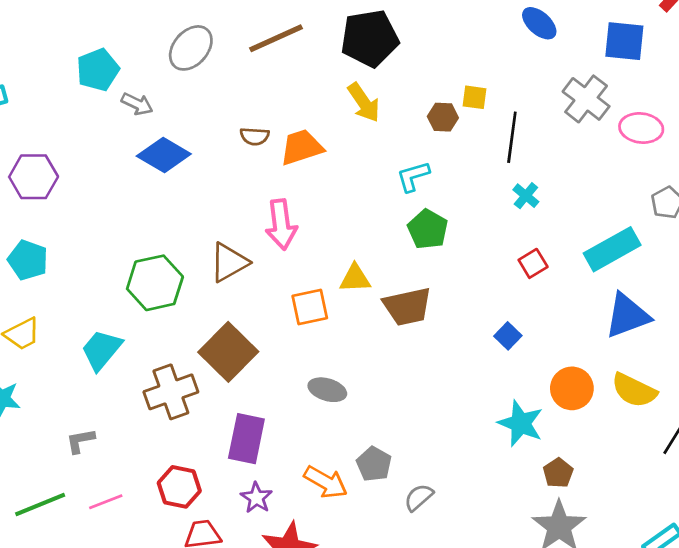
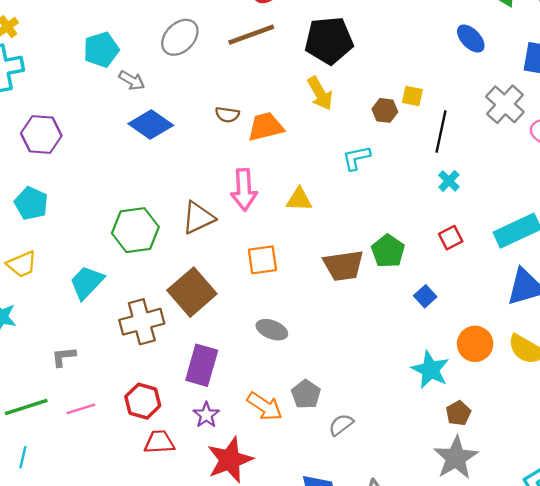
green pentagon: (428, 229) -> (388, 251), moved
yellow triangle: (355, 278) -> (299, 199), moved

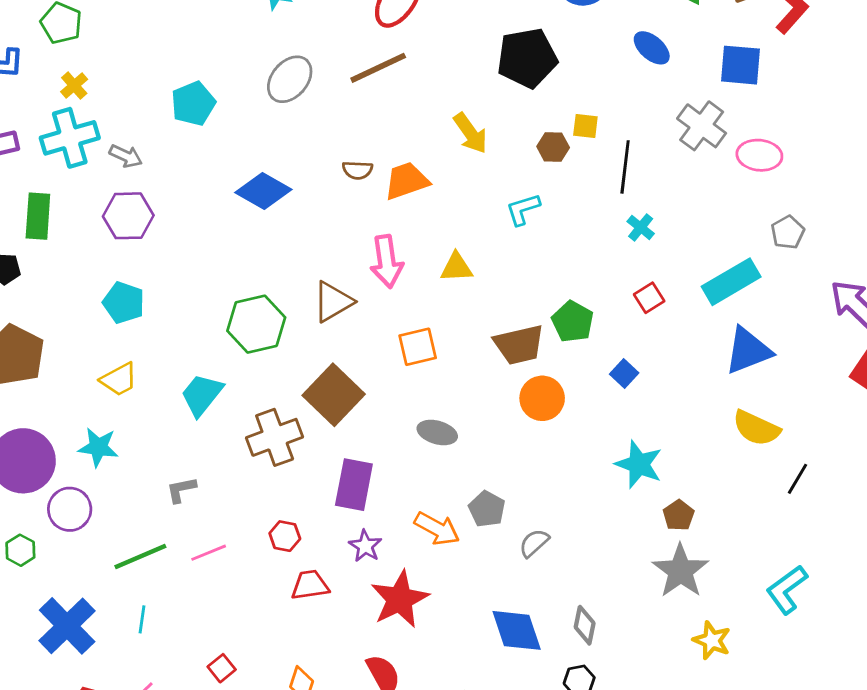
black pentagon: (329, 41) -> (527, 58), moved
gray arrow: (132, 80) -> (126, 156), moved
orange circle: (475, 344) -> (542, 398), moved
red hexagon: (143, 401) -> (285, 536), size x0.7

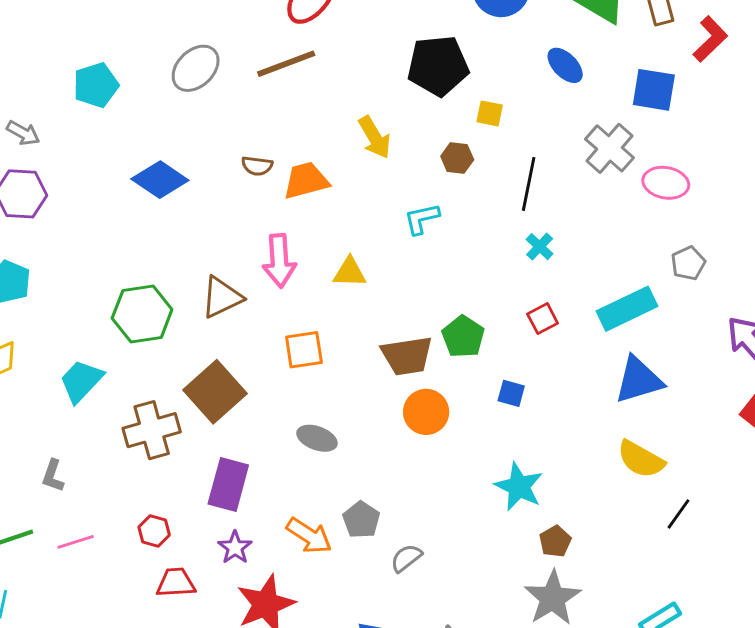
yellow square: (585, 126) -> (490, 113), moved
blue square: (624, 374) -> (511, 393), turned -32
gray L-shape: (181, 490) -> (53, 476), turned -64

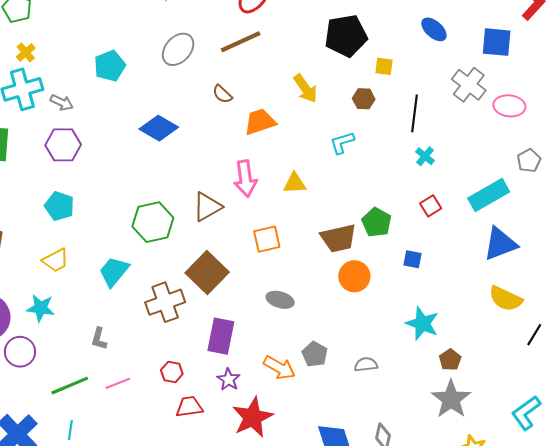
brown semicircle: (257, 166) -> (222, 94), moved, turned 40
gray semicircle: (406, 558) -> (366, 365), moved, turned 35

